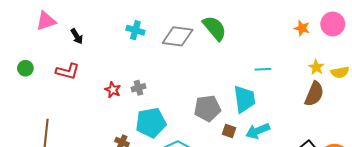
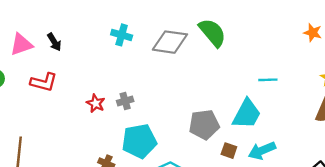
pink triangle: (46, 21) -> (21, 44), moved
cyan trapezoid: (244, 99) -> (247, 114), turned 36

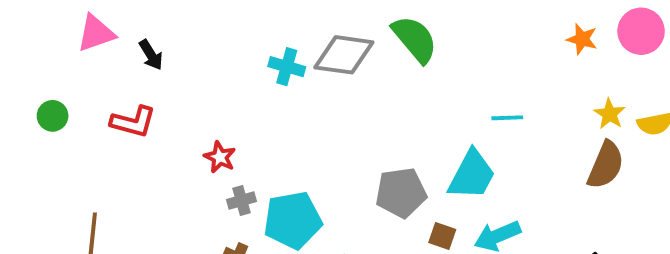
cyan cross: (122, 35) -> (287, 67), moved
pink triangle: (21, 44) -> (96, 33), moved
gray cross: (125, 101) -> (241, 200), moved

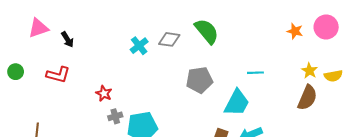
gray diamond: (344, 55) -> (169, 39), size x0.7
cyan cross: (287, 67) -> (139, 46), turned 36
gray pentagon: (401, 193) -> (199, 80), moved

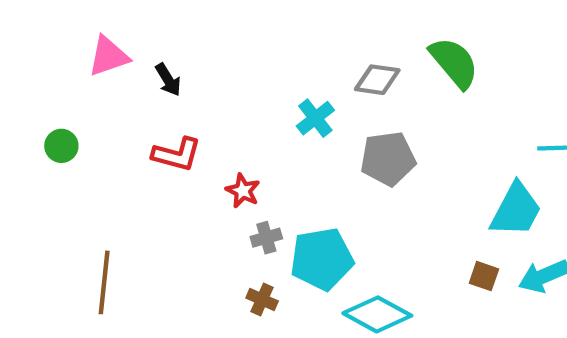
cyan cross: (139, 46) -> (315, 118), moved
red L-shape: (58, 75) -> (177, 154), moved
gray pentagon: (199, 80) -> (388, 159), moved

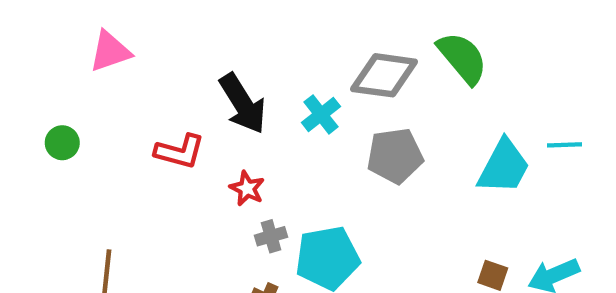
black arrow: (168, 80) -> (243, 104), moved, size x1.8
gray diamond: (377, 80) -> (384, 75), size x1.4
cyan trapezoid: (516, 210) -> (504, 167), moved

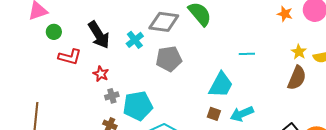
green circle: (62, 143) -> (54, 32), moved
cyan trapezoid: (504, 167) -> (221, 85), moved

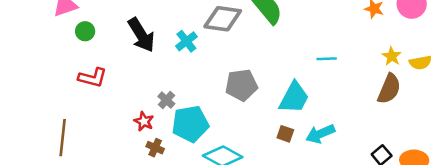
red L-shape: (70, 57) -> (93, 78), moved
gray pentagon: (169, 59) -> (241, 85), moved
red star: (101, 74) -> (144, 121), moved
gray cross: (112, 96) -> (166, 100), moved, turned -32

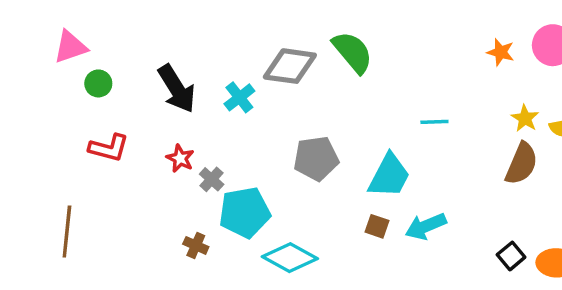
red star: (144, 121) -> (180, 158), moved

